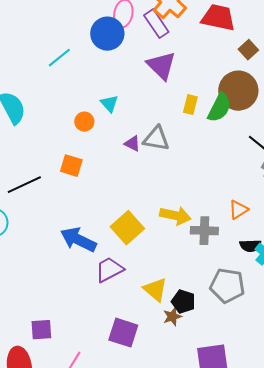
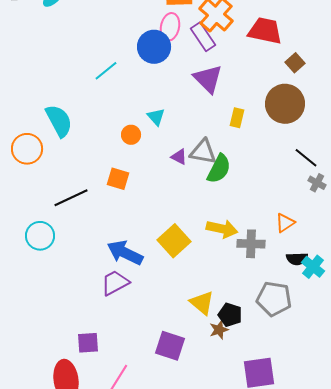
green semicircle: (219, 108) -> (219, 169), moved
purple trapezoid: (109, 270) -> (115, 283), moved

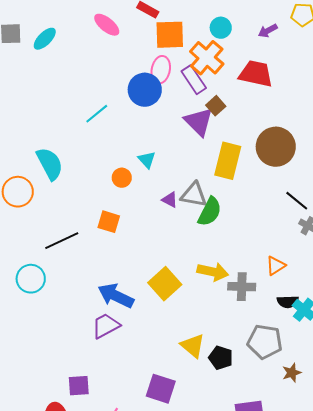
brown square: (295, 63) -> (216, 106), moved
yellow rectangle: (237, 118) -> (228, 161), size x1.8
brown star: (219, 330) -> (292, 373), moved

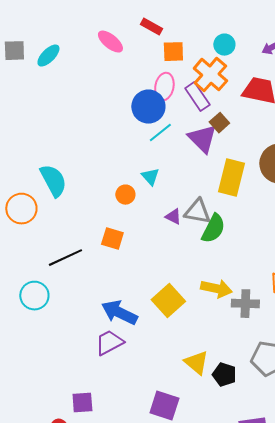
orange square: (170, 35) -> (173, 52), size x0.7
cyan line: (97, 114) -> (160, 133), moved

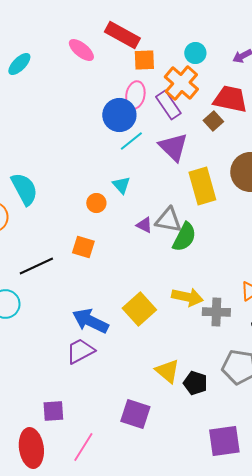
red rectangle: (151, 27) -> (122, 35), size x1.6
brown square: (219, 123) -> (213, 121), moved
yellow rectangle: (231, 178) -> (202, 186), turned -30

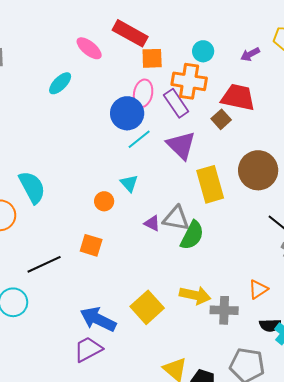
cyan ellipse: (19, 64) -> (60, 83), moved
orange cross: (181, 83) -> (189, 81), turned -32

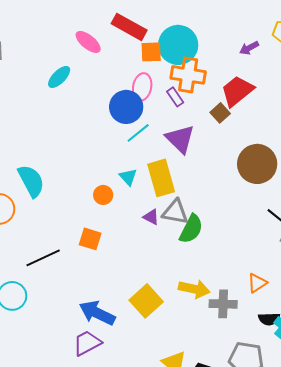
cyan circle: (203, 51) -> (178, 45), moved, size x1.8
red trapezoid: (238, 97) -> (237, 91), turned -51
purple rectangle: (176, 103) -> (175, 97), size x0.7
yellow rectangle: (210, 184) -> (161, 178), moved

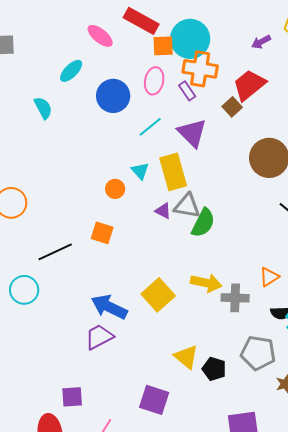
blue circle: (126, 107) -> (113, 96), moved
cyan semicircle: (31, 181) -> (43, 108), moved, size x0.7

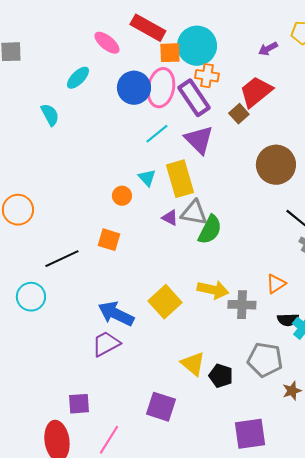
orange cross: (200, 69) -> (207, 76), size x0.7
pink ellipse: (154, 81) -> (161, 88), size x1.4
purple rectangle: (187, 91) -> (194, 98), size x1.8
blue circle: (113, 96) -> (134, 88), moved

